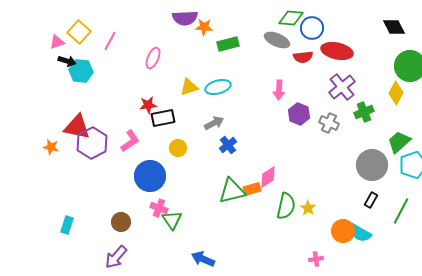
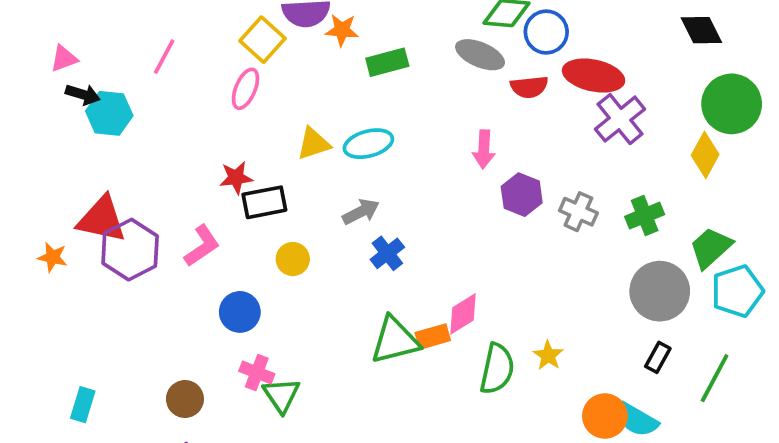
yellow square: (79, 32) -> (262, 40), moved
purple cross: (342, 87) -> (620, 119), moved
green cross: (364, 112) -> (645, 216), moved
blue circle: (150, 176) -> (240, 312), size x0.7
yellow star: (308, 208) -> (548, 355), moved

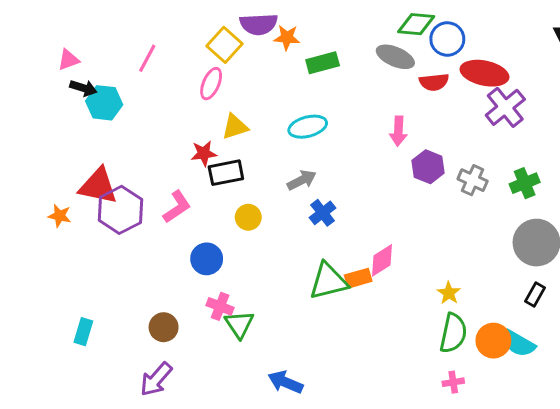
yellow triangle: (314, 144) -> (235, 127), moved
green semicircle: (497, 369) -> (453, 333), moved

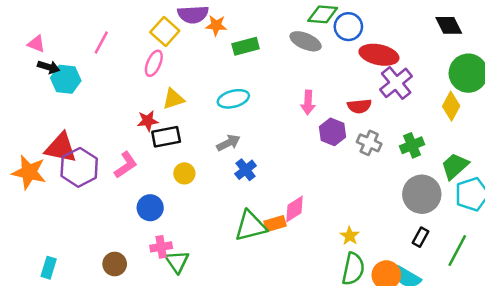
pink triangle: (68, 60) -> (36, 44), turned 42
red semicircle: (434, 82) -> (359, 106), moved
orange star: (60, 216) -> (29, 172), size x1.8
pink cross: (220, 306) -> (161, 247), turned -30

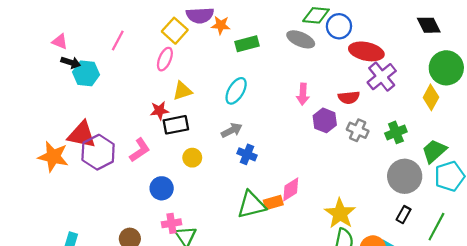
cyan ellipse: (233, 99) -> (236, 91), turned -44
blue cross: (246, 170) -> (247, 154), turned -30
yellow star: (350, 236) -> (340, 213), size x1.8

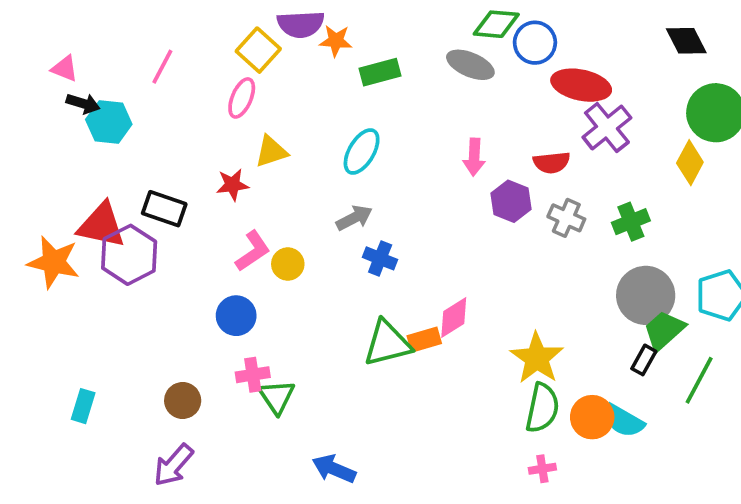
black rectangle: (176, 125) -> (164, 209), moved, turned 30
pink L-shape: (140, 150) -> (253, 251), moved
green trapezoid: (434, 151) -> (664, 330), moved

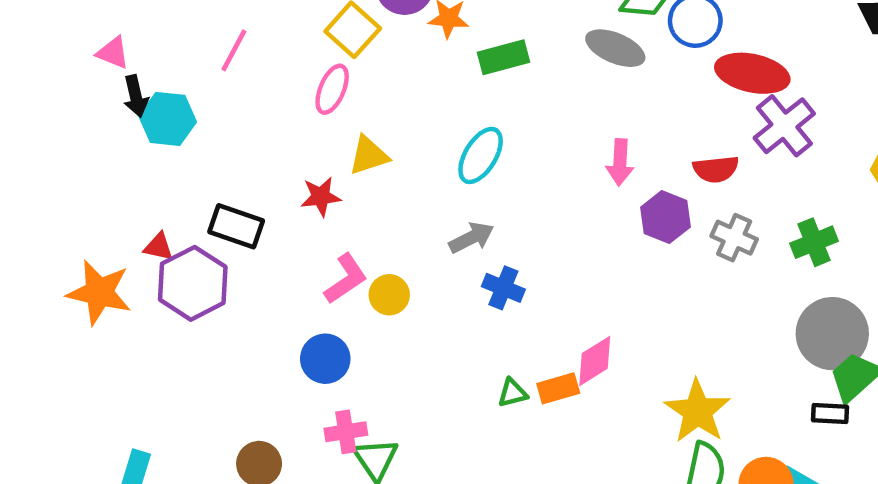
black arrow: (83, 104) -> (136, 96), turned 60
red triangle: (101, 225) -> (159, 247), size x0.5
green triangle: (387, 343) -> (513, 393), size x0.5
black rectangle: (644, 360) -> (830, 414), turned 64

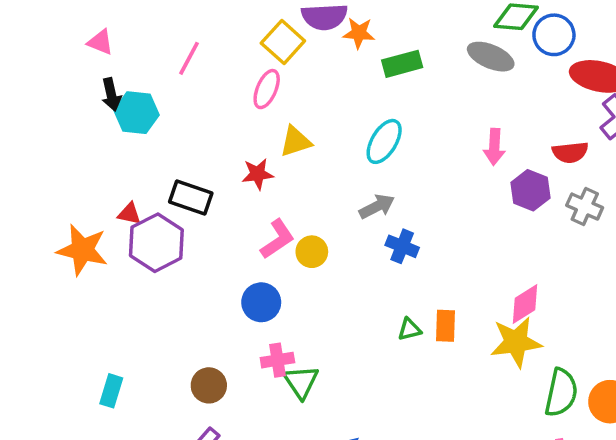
pink triangle: (113, 53) -> (100, 42), moved
pink diamond: (595, 361) -> (525, 304), moved
orange rectangle: (558, 388) -> (446, 326), turned -72
yellow star: (698, 411) -> (516, 342), moved, turned 30

